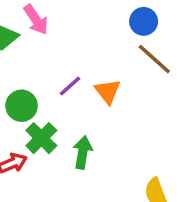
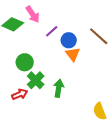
blue circle: (144, 21) -> (69, 40), moved
purple line: (70, 86) -> (52, 31), moved

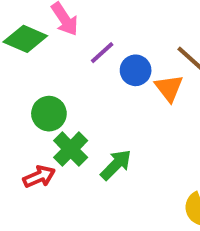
orange triangle: (73, 54) -> (169, 88), moved
green arrow: (59, 88) -> (116, 165), turned 36

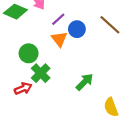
orange triangle: (169, 88) -> (59, 39), moved
green arrow: (116, 165) -> (85, 82), moved

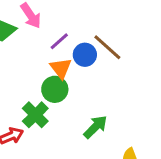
brown line: (110, 25) -> (107, 47), moved
green circle: (29, 53) -> (55, 89), moved

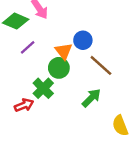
purple line: (59, 41) -> (28, 47), moved
brown line: (107, 47) -> (101, 65), moved

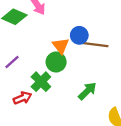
purple line: (28, 47) -> (12, 62), moved
brown line: (101, 65) -> (96, 45), moved, turned -35

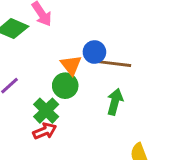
green arrow: (87, 91) -> (115, 102), moved, turned -30
red arrow: (22, 98) -> (45, 131), moved

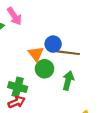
green circle: (65, 86) -> (44, 69), moved
green cross: (46, 111) -> (18, 87), turned -30

